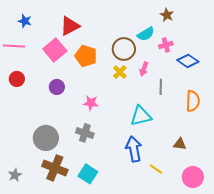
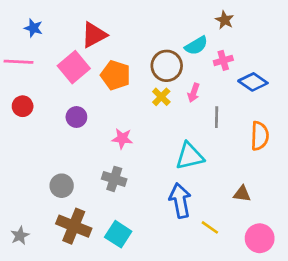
gray circle: (46, 138) -> (62, 186), size x0.7

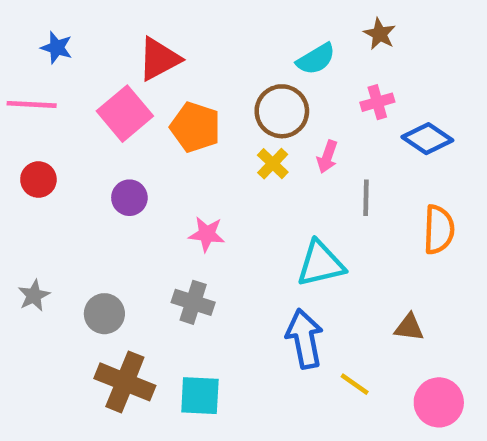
cyan semicircle: (196, 46) -> (316, 59), moved
cyan square: (118, 234) -> (200, 396), turned -30
gray star: (20, 236) -> (34, 296), moved

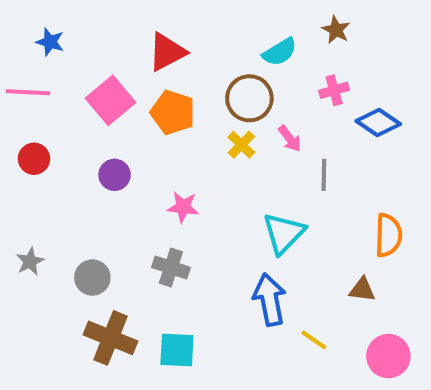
red triangle: (159, 59) -> (167, 52), moved
pink arrow: (327, 157) -> (290, 139), turned -56
orange semicircle: (439, 230) -> (388, 235), moved
cyan triangle: (320, 264) -> (284, 233), turned -33

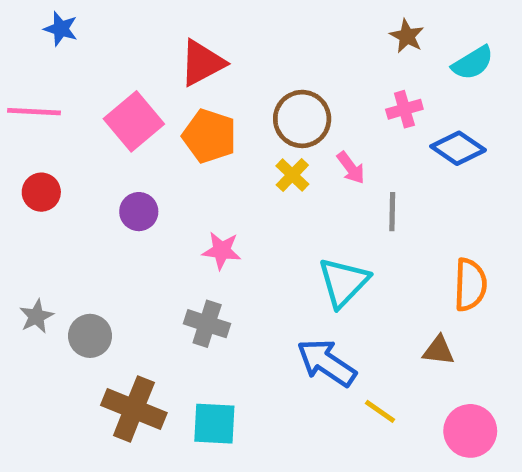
blue star: (50, 42) -> (61, 29), moved
cyan semicircle: (280, 52) -> (473, 63), moved
gray circle: (92, 278) -> (90, 336), moved
blue arrow: (270, 300) -> (326, 363), turned -45

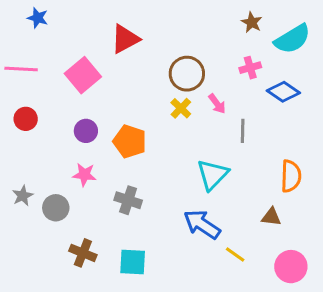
cyan semicircle: (473, 63) -> (292, 39), size x1.4
orange pentagon: (209, 136) -> (130, 141), moved
pink star: (222, 251) -> (84, 175), moved
brown cross: (134, 409) -> (83, 253), size x0.7

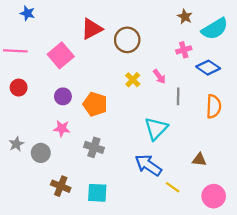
brown circle: (187, 74) -> (127, 40), moved
orange semicircle: (291, 176) -> (214, 106), moved

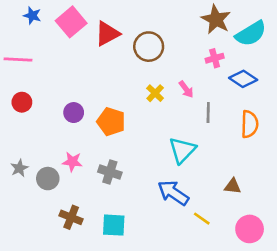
brown star: (185, 17) -> (216, 19), size x1.6
pink square: (61, 55) -> (71, 22), moved
pink star: (62, 129) -> (72, 162), moved

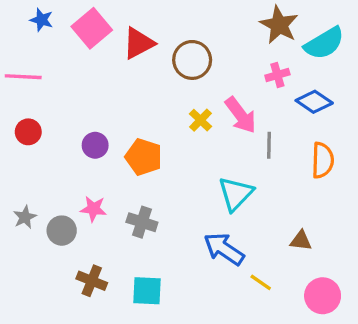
pink arrow: (186, 89) -> (241, 115), size x1.6

